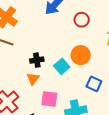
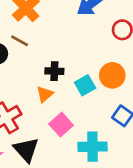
pink square: (49, 99) -> (61, 125), turned 30

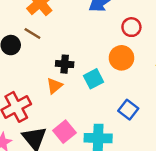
orange circle: (112, 75) -> (121, 58), moved
pink square: (61, 125) -> (64, 132), moved

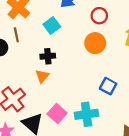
brown line: (32, 34) -> (16, 35), turned 56
cyan square: (94, 79) -> (52, 26), moved

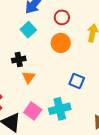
cyan square: (52, 26) -> (28, 30), moved
orange triangle: (42, 76) -> (29, 77), moved

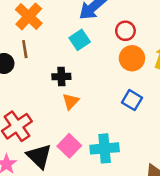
orange circle: (61, 43) -> (132, 58), moved
blue square: (77, 81) -> (132, 100), moved

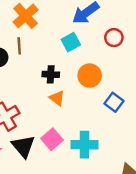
orange circle: (132, 58) -> (90, 76), moved
orange triangle: (71, 101) -> (57, 98), turned -42

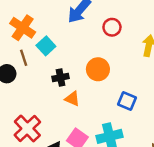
cyan square: (71, 42) -> (46, 46), moved
blue square: (114, 102) -> (127, 101), moved

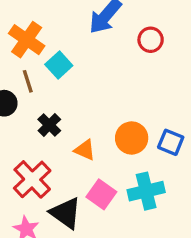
orange circle: (98, 69) -> (132, 138), moved
black cross: (61, 77) -> (49, 125), moved, turned -35
orange triangle: (72, 99) -> (85, 150), moved

